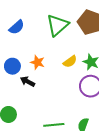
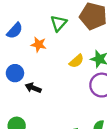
green triangle: (57, 25) -> (59, 23), size x0.7
orange star: (37, 62) -> (39, 45), moved

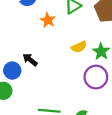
blue circle: (15, 73) -> (12, 71), moved

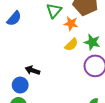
orange star: (48, 20) -> (71, 24), moved

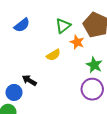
yellow semicircle: (71, 45) -> (53, 55), moved

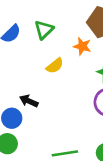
green triangle: (63, 26) -> (44, 30), moved

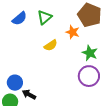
black arrow: (29, 101) -> (29, 94), moved

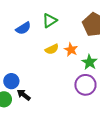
blue semicircle: (19, 18) -> (23, 28), moved
orange star: (73, 32) -> (71, 50), moved

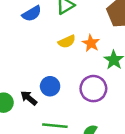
blue circle: (11, 81) -> (50, 86), moved
purple circle: (85, 85) -> (93, 89), moved

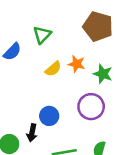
black arrow: (29, 98) -> (32, 133), turned -102

